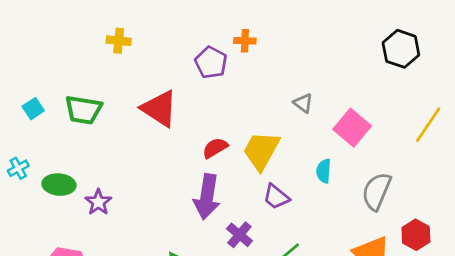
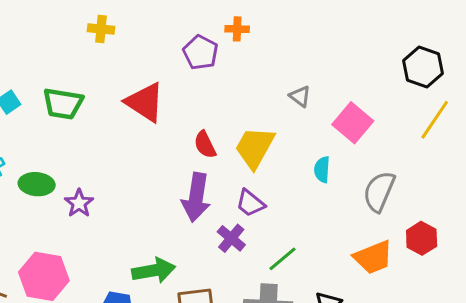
black hexagon: (401, 49) -> (423, 67), moved
red semicircle: (215, 148) -> (205, 145), turned -85
purple trapezoid: (276, 197) -> (250, 203), moved

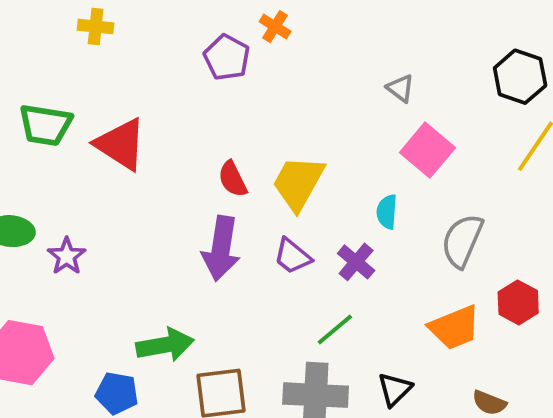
orange cross: (237, 29) -> (275, 27), turned 30
gray triangle: (300, 96) -> (400, 88), moved
red triangle: (145, 102) -> (121, 144), moved
purple cross: (231, 238) -> (356, 262), moved

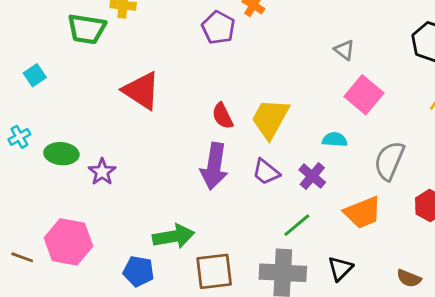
green trapezoid: (45, 125) -> (87, 29), moved
cyan semicircle: (387, 212) -> (335, 140), turned 90
orange trapezoid: (454, 328) -> (363, 212), moved

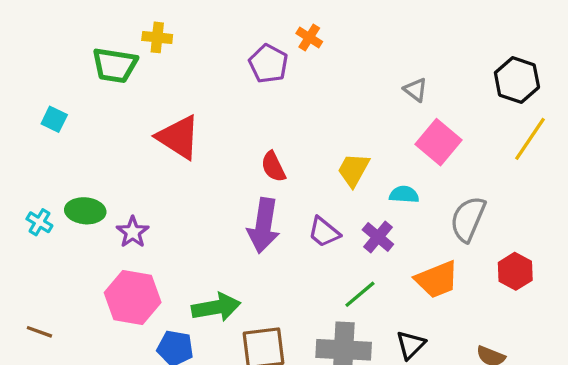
cyan square: (35, 75) -> (54, 119), turned -30
yellow trapezoid: (270, 119) -> (353, 170), moved, size x0.7
cyan cross: (19, 137) -> (39, 222), moved, turned -30
pink hexagon: (68, 242) -> (133, 297), moved

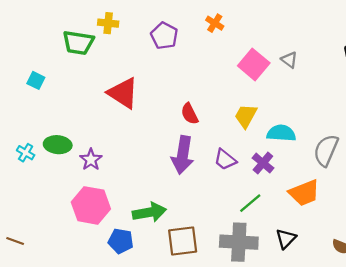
purple pentagon: (268, 64) -> (164, 36), moved
pink square: (438, 142) -> (254, 64), moved
cyan semicircle: (404, 194) -> (281, 133), size x1.4
brown line: (39, 332) -> (15, 241), moved

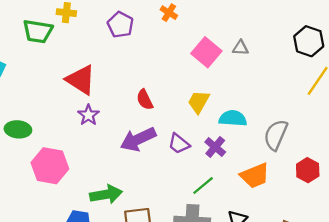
gray triangle: (289, 60) -> (240, 48), turned -35
purple arrow: (183, 155) -> (138, 139), turned 56
purple star: (91, 160) -> (88, 115), moved
pink hexagon: (91, 205) -> (50, 166), moved

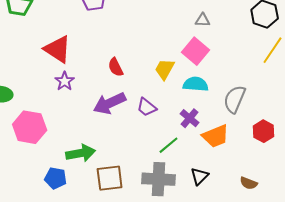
pink square: (206, 52) -> (196, 51), moved
purple cross: (215, 147) -> (190, 118), moved

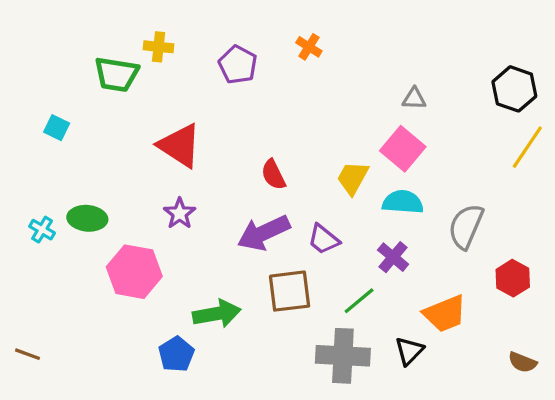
purple star: (65, 81) -> (180, 213), moved
orange trapezoid: (216, 136) -> (445, 314), moved
blue pentagon: (56, 178) -> (176, 354), turned 30
brown square: (110, 178) -> (290, 291), moved
brown semicircle: (249, 183) -> (522, 362), moved

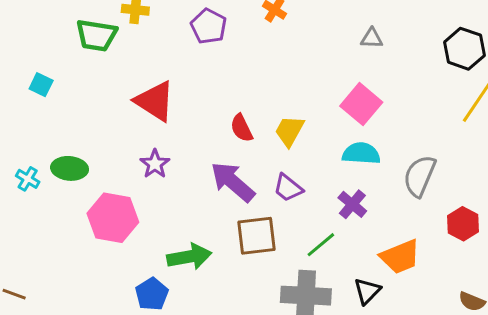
gray triangle: (414, 99) -> (372, 38), moved
yellow trapezoid: (353, 178) -> (289, 131), moved
purple arrow: (264, 233) -> (233, 182), turned 66

